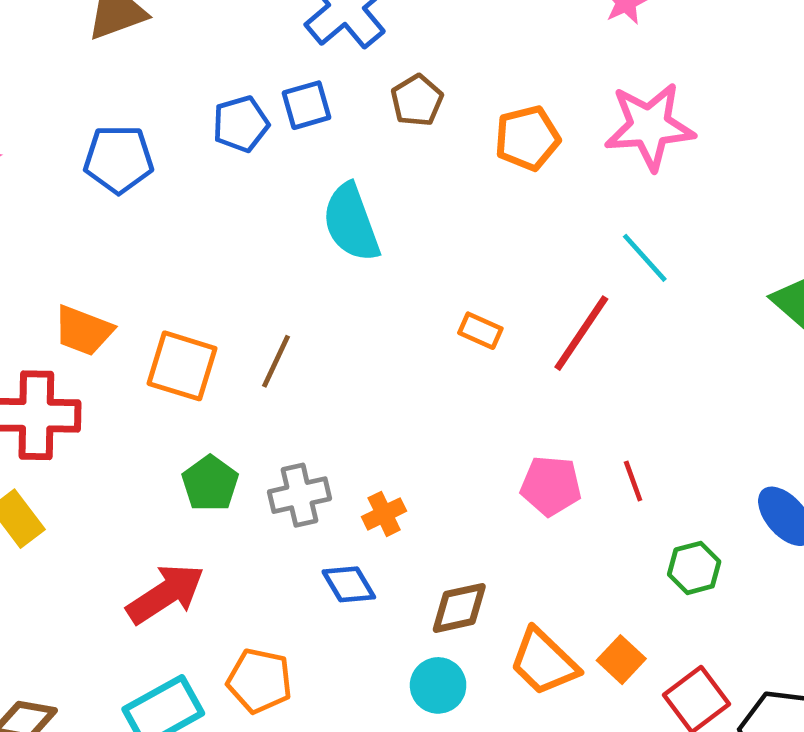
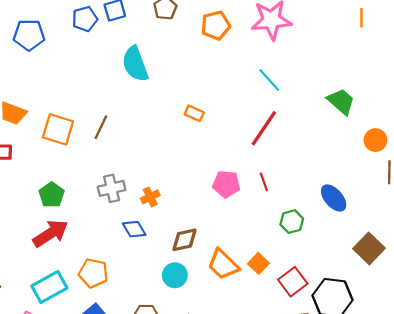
red line: (581, 333) -> (264, 128), moved
green pentagon: (210, 483) -> (52, 195), moved

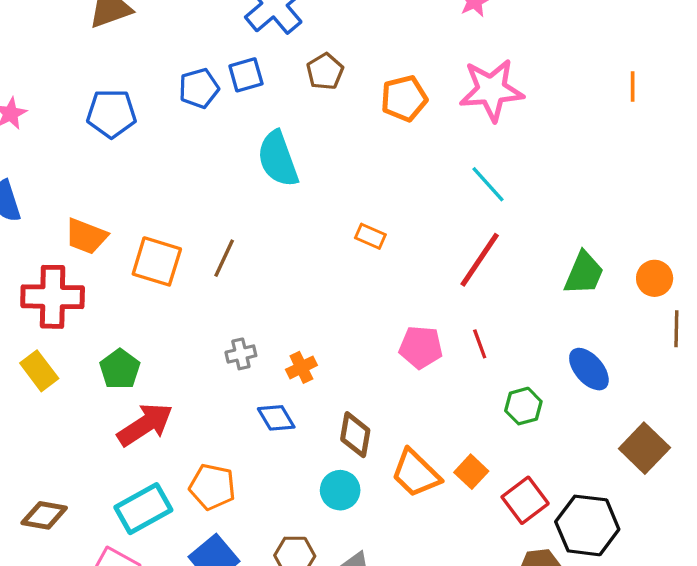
green trapezoid: (341, 101) -> (584, 273), moved, turned 72
gray cross: (112, 188) -> (241, 354), size x0.7
green pentagon: (52, 195) -> (120, 369), moved
brown diamond: (185, 240) -> (355, 435), turned -68

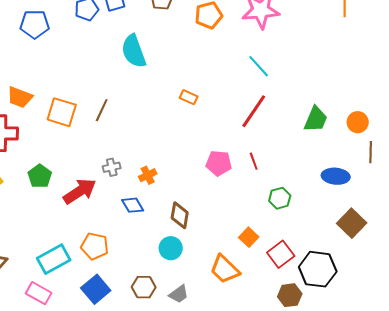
blue ellipse: (589, 369) -> (336, 176), moved, turned -44
red arrow: (145, 425) -> (80, 191), moved
orange trapezoid: (416, 473) -> (225, 269), moved

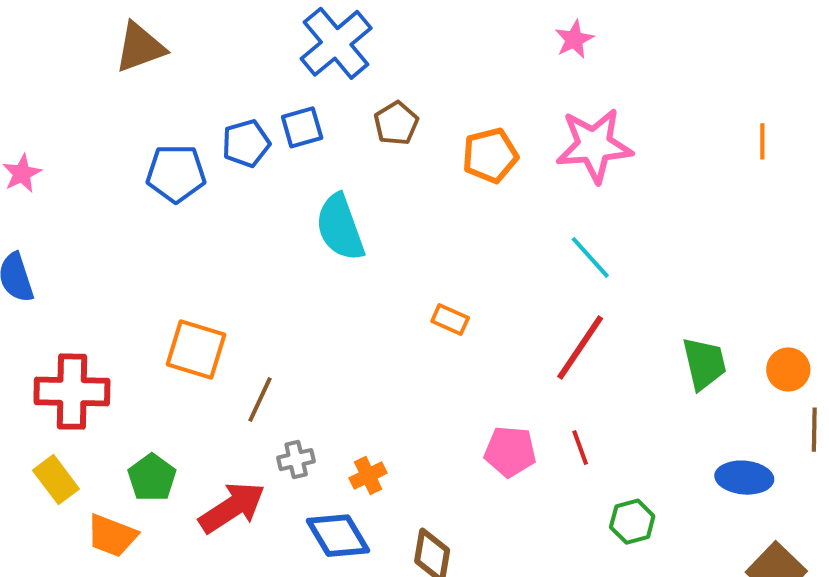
blue pentagon: (35, 24) -> (176, 173), moved
orange trapezoid: (20, 97) -> (112, 536), moved
brown line: (102, 110) -> (260, 400), moved
green trapezoid: (316, 119) -> (704, 363), turned -36
blue diamond: (133, 205) -> (338, 536), size x1.4

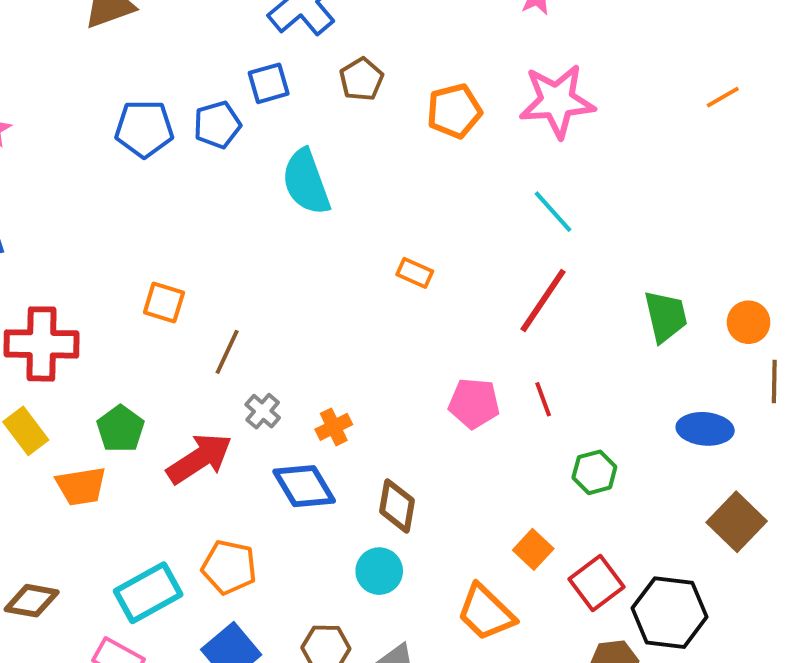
orange line: (762, 141) -> (723, 97), turned 60
blue pentagon: (246, 143) -> (217, 125), moved
orange square: (196, 349) -> (164, 302), size x0.7
gray cross: (296, 460) -> (263, 411), turned -36
orange trapezoid: (112, 536) -> (81, 486), turned -30

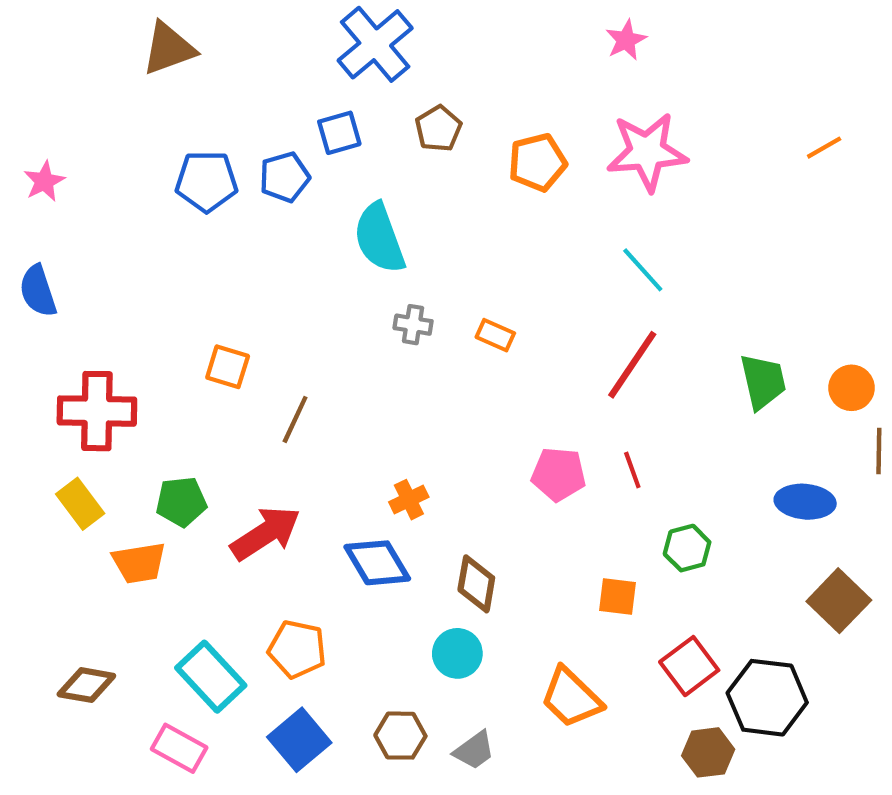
gray cross: (263, 411) -> (413, 325), moved, turned -32
green pentagon: (120, 429) -> (181, 502), turned 30
orange square: (533, 549) -> (618, 596), moved, turned -36
cyan rectangle: (148, 593) -> (211, 677), turned 76

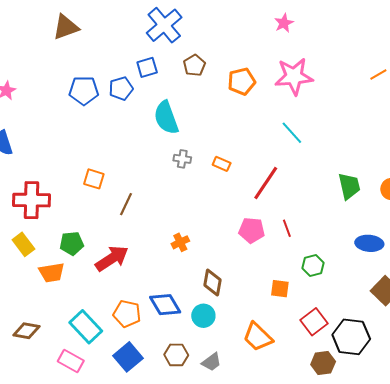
red line: (632, 365) -> (266, 183), moved
blue diamond: (377, 563) -> (165, 305), moved

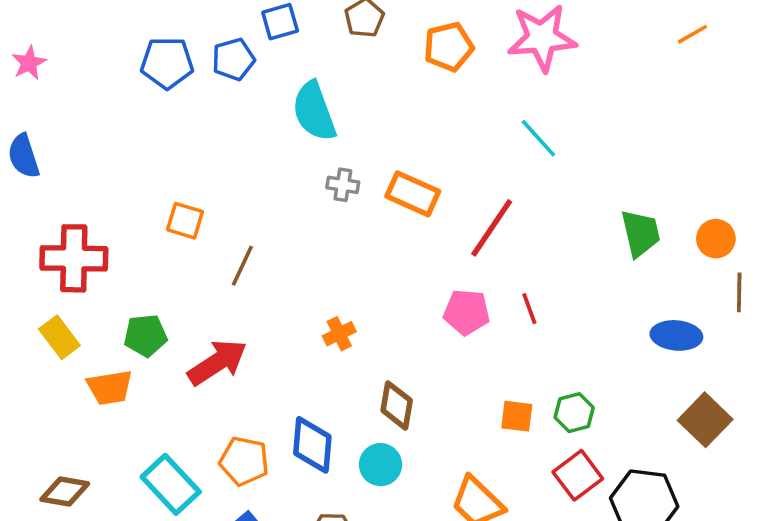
orange rectangle: (222, 164) -> (413, 194), size x1.6
green hexagon: (313, 265) -> (574, 413), moved
blue diamond: (165, 305) -> (312, 445), turned 36

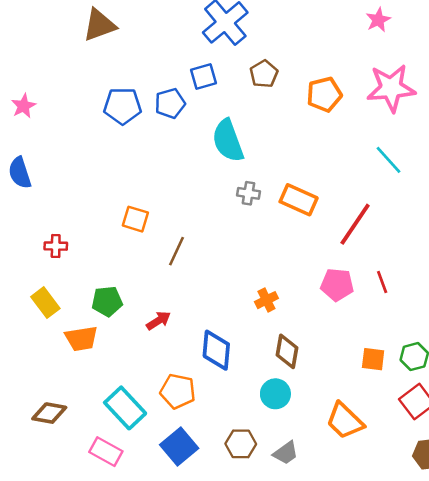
red cross: (74, 258) -> (56, 246), size x0.5
orange cross: (339, 334) -> (266, 300), moved
red arrow: (217, 362) -> (158, 321), size x0.6
blue diamond: (312, 445) -> (216, 350), moved

